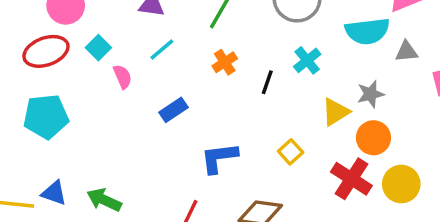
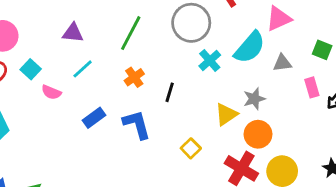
cyan semicircle: (367, 31) -> (250, 47), turned -40
cyan cross: (307, 60) -> (210, 60), moved
pink semicircle: (123, 77) -> (51, 92), turned 138
blue L-shape: (219, 158) -> (137, 125), moved, turned 84

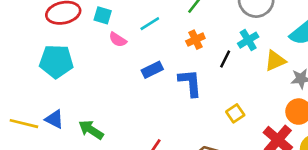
cyan cross: (210, 60) -> (248, 40), moved
cyan square: (31, 69) -> (103, 15), turned -36
yellow triangle: (226, 114) -> (275, 61), moved

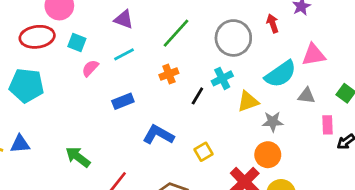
pink semicircle: (118, 40) -> (90, 68), turned 96
blue L-shape: (190, 83) -> (158, 135), moved, turned -60
blue triangle: (54, 119) -> (20, 144), turned -36
green arrow: (91, 130) -> (78, 157), moved

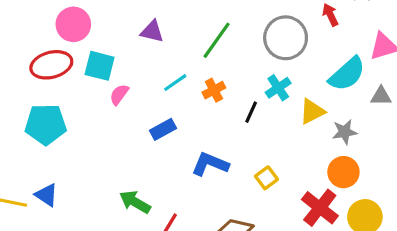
cyan square: (77, 42) -> (100, 66), size x1.4
cyan line: (124, 54) -> (175, 83), moved
blue triangle: (20, 144) -> (46, 195), turned 45
green arrow: (78, 157) -> (135, 202), moved

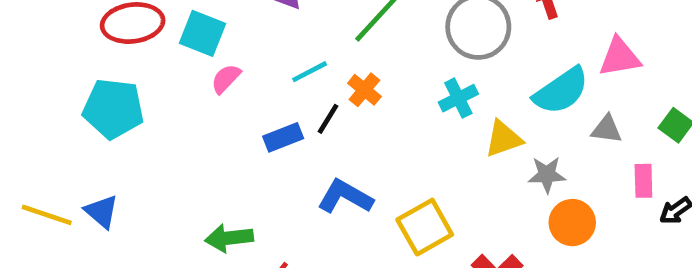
orange cross: (214, 90) -> (364, 90), turned -30
black line: (251, 112) -> (328, 119), moved
orange circle: (343, 172) -> (572, 223), moved
yellow square: (266, 178) -> (425, 227), size x1.6
green arrow: (135, 202) -> (229, 238), turned -44

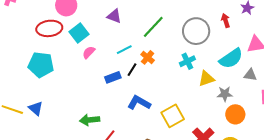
cyan square: (203, 33) -> (79, 33), turned 30

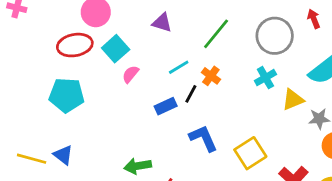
blue L-shape: (139, 103) -> (203, 138), turned 40

